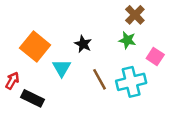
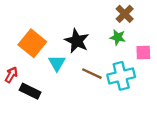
black star: (83, 44) -> (77, 41), size x1.5
pink square: (155, 57) -> (143, 53), turned -35
brown line: (100, 79) -> (92, 74), turned -36

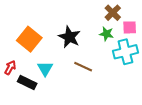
pink square: (143, 53) -> (130, 27), moved
cyan triangle: (57, 63) -> (45, 69), moved
cyan cross: (121, 76) -> (125, 52), moved

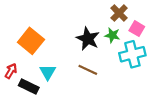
pink square: (130, 27) -> (137, 29), turned 32
black star: (69, 37) -> (88, 39), moved

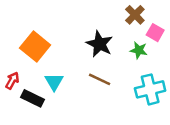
green star: (112, 35) -> (139, 50), moved
cyan cross: (132, 54) -> (150, 89), moved

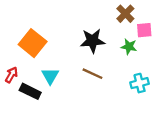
pink square: (155, 33) -> (144, 30), turned -35
black star: (100, 44) -> (93, 41), turned -30
cyan cross: (150, 89) -> (140, 83), size x0.7

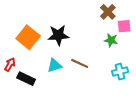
black star: (93, 41) -> (58, 35), moved
cyan triangle: (50, 76) -> (54, 65), moved, turned 42

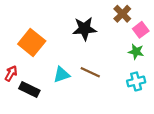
pink square: (124, 26) -> (141, 30), turned -32
black star: (58, 35) -> (84, 29), moved
green star: (111, 40) -> (136, 52), moved

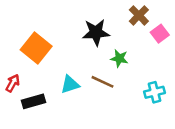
green star: (136, 52) -> (119, 58), moved
black rectangle: (29, 90) -> (34, 101), turned -42

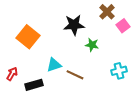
brown line: (102, 82) -> (75, 75), moved
red arrow: (13, 83) -> (12, 74), moved
black rectangle: (34, 101) -> (34, 85), moved

